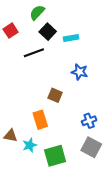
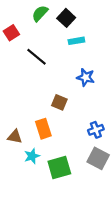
black square: (48, 32) -> (66, 18), moved
black line: (34, 53) -> (37, 57), turned 60
brown triangle: (11, 136) -> (15, 137), moved

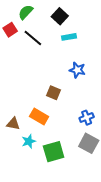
green semicircle: (40, 13) -> (26, 12), moved
black line: (37, 57) -> (33, 38), moved
orange rectangle: (43, 129) -> (39, 116), turned -42

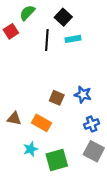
black line: (33, 38) -> (47, 40), moved, turned 54
blue star: (77, 70) -> (83, 95), moved
brown triangle: (13, 124) -> (14, 119), moved

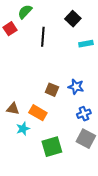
black square: (63, 17) -> (73, 19), moved
cyan rectangle: (73, 39) -> (86, 44), moved
cyan star: (31, 149) -> (23, 129), moved

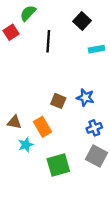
orange rectangle: (38, 113) -> (43, 127), turned 30

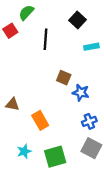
brown square: (58, 101) -> (64, 78), moved
brown triangle: (14, 122) -> (12, 104), moved
cyan star: (26, 145) -> (24, 151), moved

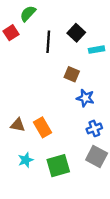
black square: (78, 20) -> (76, 33), moved
brown square: (64, 78) -> (72, 74), moved
brown triangle: (12, 104) -> (18, 125), moved

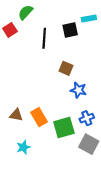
black square: (76, 33) -> (70, 30), turned 35
cyan rectangle: (97, 50) -> (89, 19), moved
green square: (58, 166) -> (64, 127), moved

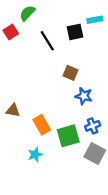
black line: (44, 38) -> (47, 41), turned -36
brown triangle: (16, 115) -> (13, 110), moved
cyan star: (23, 147) -> (35, 155), moved

